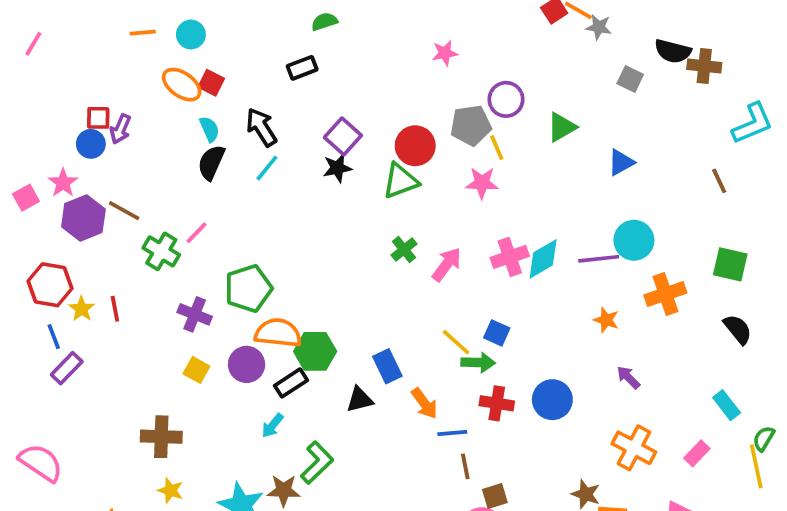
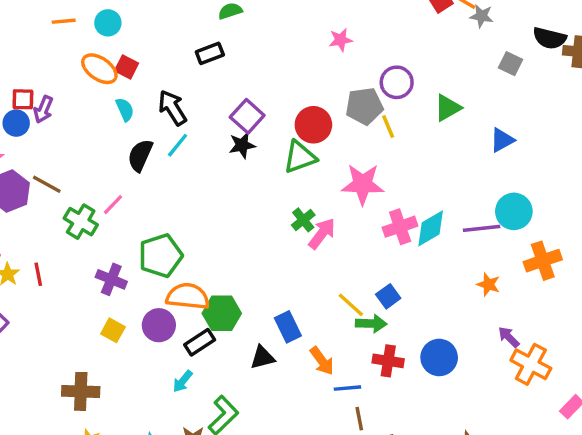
black semicircle: (211, 162) -> (140, 155), moved
pink star: (482, 183) -> (363, 184), moved, size x1.4
pink arrow: (447, 264) -> (322, 233), moved
blue square: (497, 333) -> (388, 296), turned 30
orange cross: (634, 448) -> (531, 364), moved

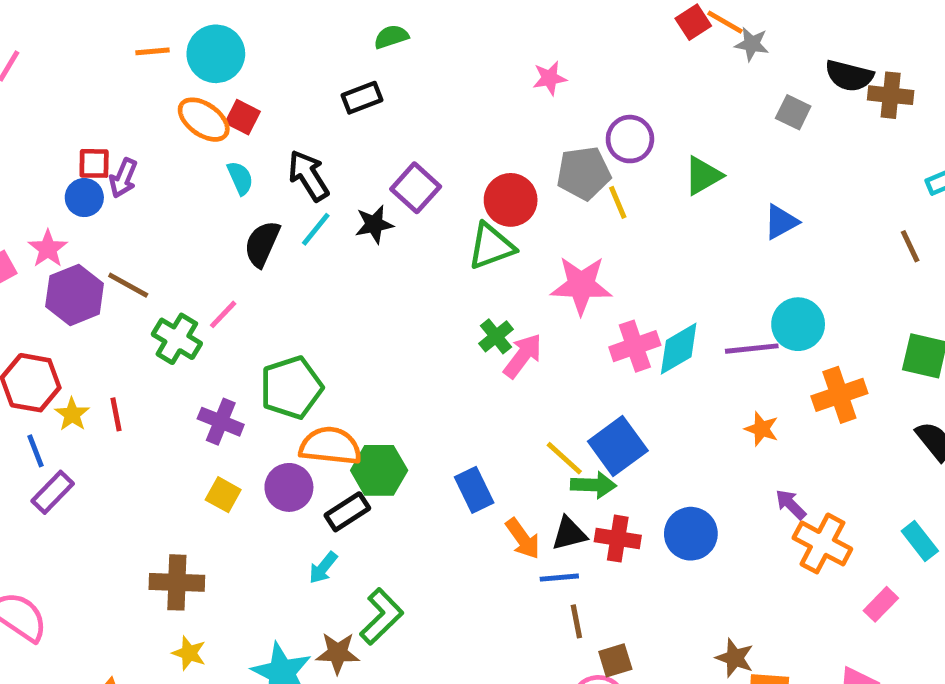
cyan circle: (108, 23) -> (216, 54), size x1.5
black star: (242, 145) -> (374, 224), moved
blue square: (388, 296) -> (618, 446), size x1.6
black triangle: (262, 357) -> (569, 534), moved

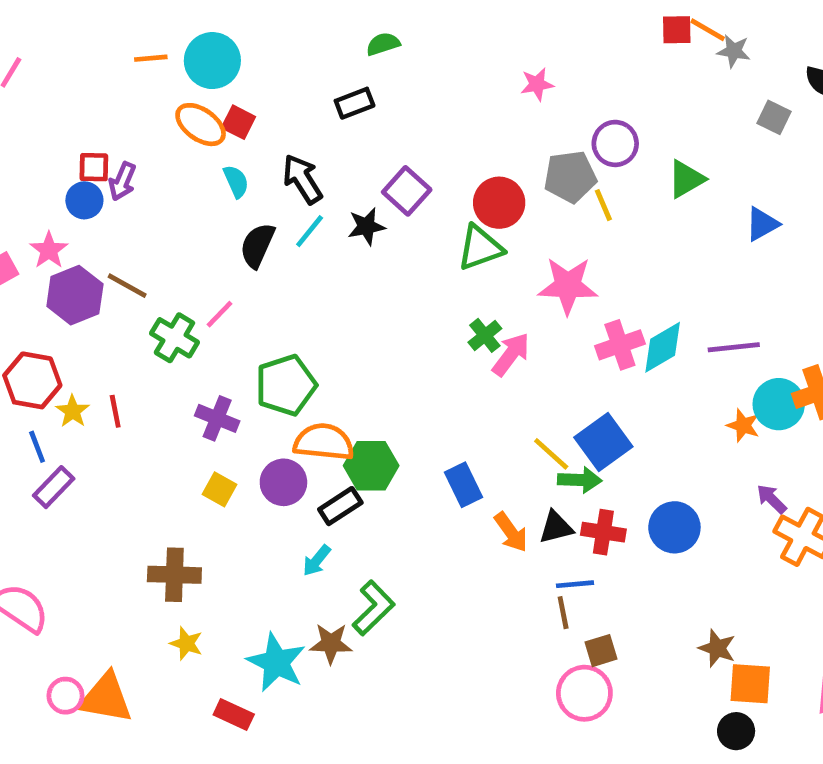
red square: (693, 22) -> (677, 30), turned 32
cyan circle: (798, 324) -> (779, 404), moved
blue line: (559, 578) -> (575, 584), moved

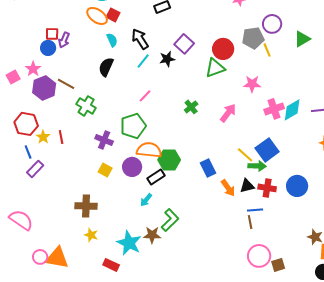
black semicircle: (257, 245) -> (106, 67), moved
pink star: (568, 286) -> (252, 84), size x0.7
pink line: (219, 314) -> (145, 96), moved
green cross: (485, 335) -> (191, 107), moved
brown square: (601, 651) -> (278, 265), moved

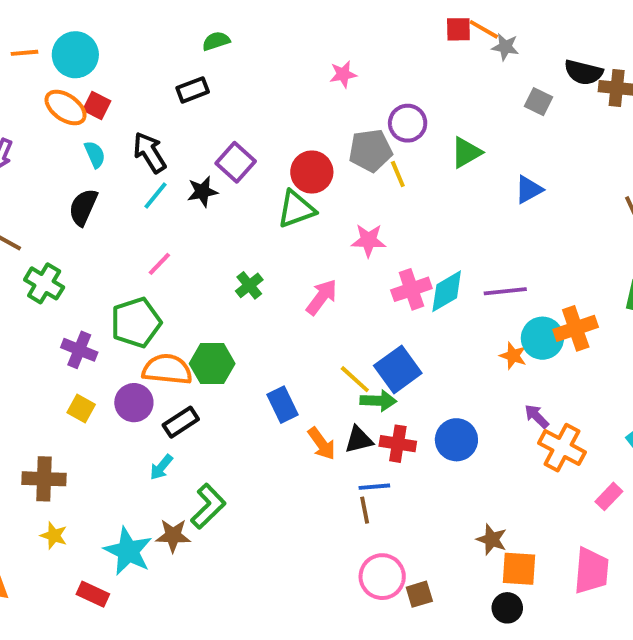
green hexagon: (169, 160) -> (212, 364), moved

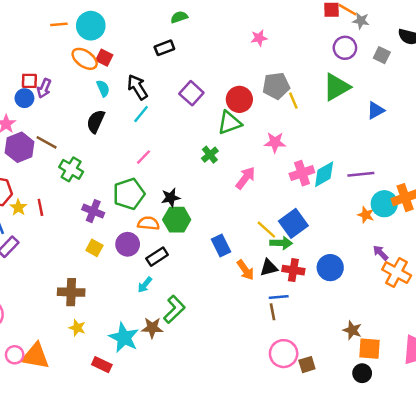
purple circle: (408, 123) -> (345, 48), moved
green triangle: (466, 152) -> (336, 87), size x1.4
black star: (202, 192) -> (171, 198), moved
green cross: (249, 285) -> (210, 155), moved
orange semicircle: (167, 369) -> (148, 223), size x0.7

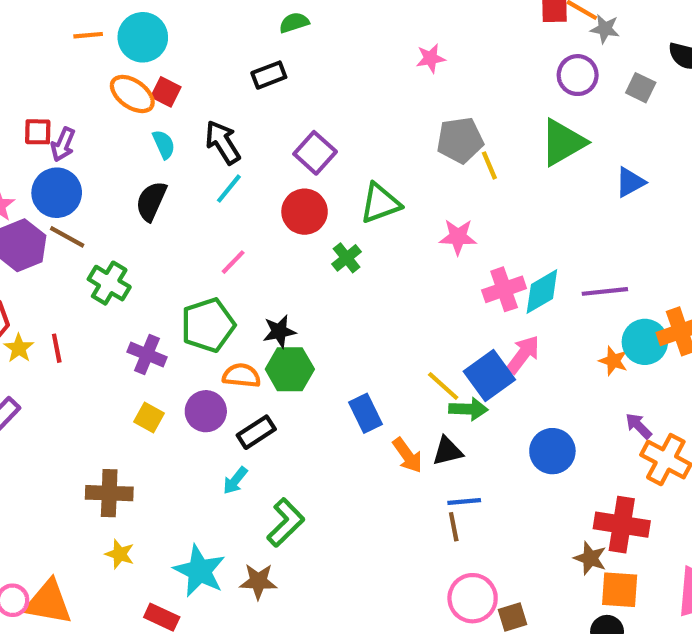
blue circle: (24, 98) -> (57, 193), moved, size x1.5
red circle: (239, 99) -> (305, 212), moved
pink arrow: (245, 178) -> (523, 354), moved
red cross: (293, 270) -> (622, 525), moved, size x1.4
brown star: (152, 328) -> (258, 581), moved

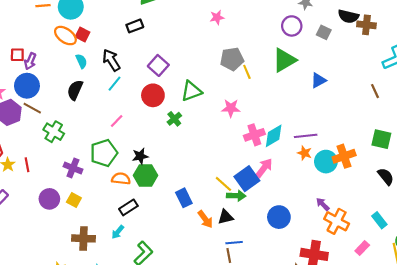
orange star: (613, 361) -> (305, 153), moved
purple circle: (206, 411) -> (49, 199), moved
brown cross: (109, 493) -> (84, 238), moved

